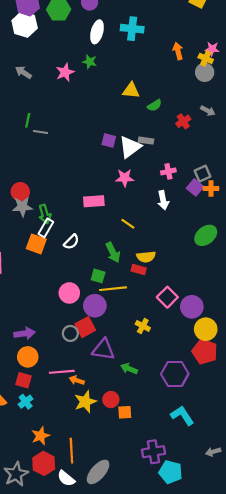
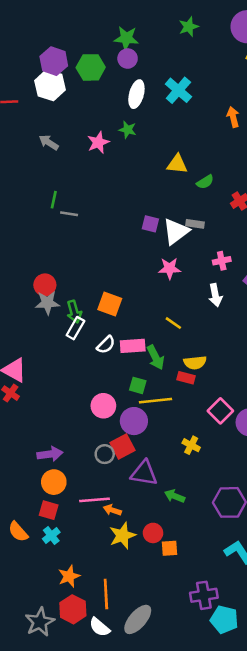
cyan cross: (132, 29) -> (178, 90), turned 35
pink rectangle: (94, 201) -> (133, 346), moved
orange square: (36, 244) -> (110, 304), moved

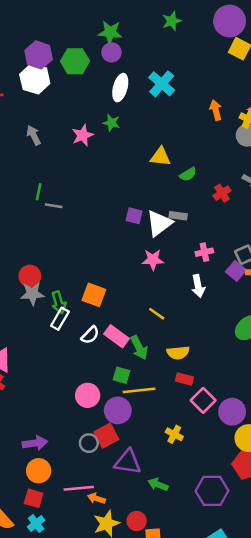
gray arrow: (49, 142) -> (34, 135), turned 30
pink rectangle: (133, 346) -> (116, 336), turned 40
red rectangle: (186, 378) -> (184, 379), moved

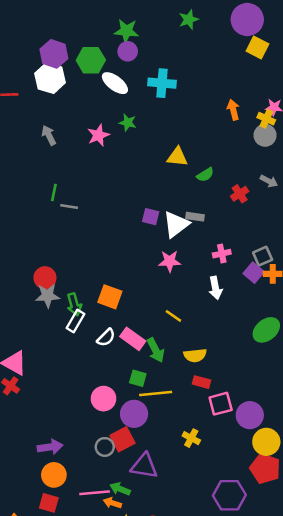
cyan cross: (162, 84) -> (162, 83), moved, turned -36
white ellipse: (120, 88) -> (115, 83), moved, turned -68
pink square: (203, 400) -> (221, 404), turned 30
green arrow: (158, 485) -> (120, 489), moved

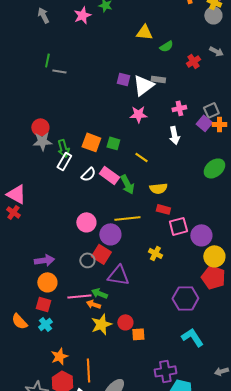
green square: (138, 378) -> (113, 143), moved
red square: (123, 439) -> (101, 254), turned -30

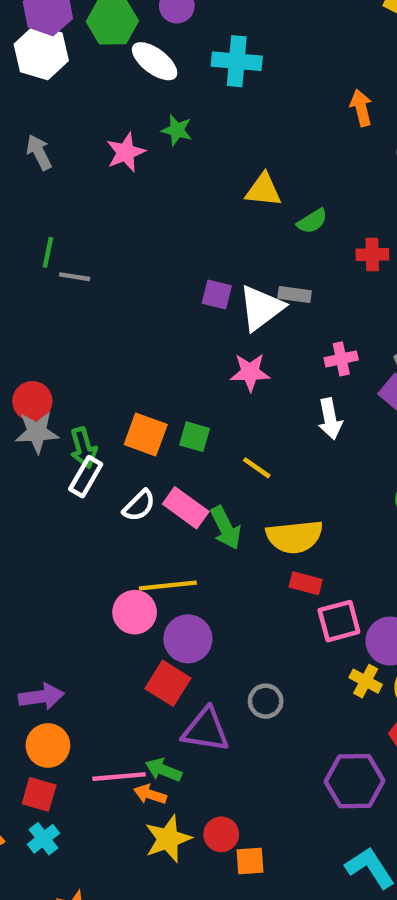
red cross: (193, 61) -> (372, 254), turned 32
yellow semicircle: (158, 188) -> (295, 537), size x1.4
yellow line: (127, 218) -> (168, 586), moved
yellow cross: (155, 253) -> (366, 681), moved
gray circle: (87, 260) -> (266, 701), moved

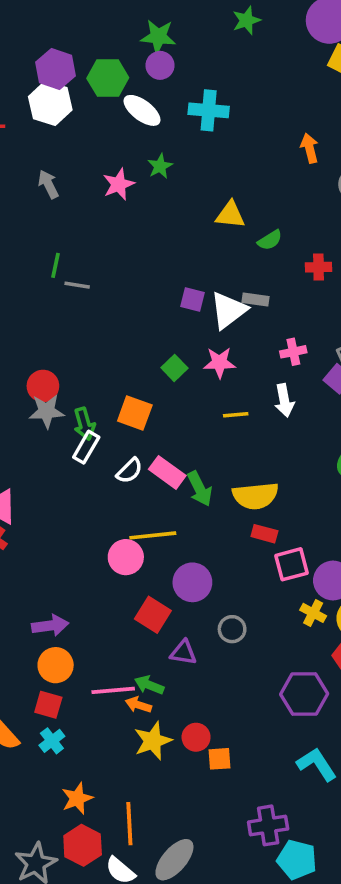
green star: (177, 130) -> (160, 166), turned 30
green square: (195, 437) -> (174, 368), moved, turned 30
yellow line: (257, 468) -> (236, 415), moved, turned -40
purple circle: (188, 639) -> (192, 582), moved
purple triangle: (206, 730) -> (183, 653), size x0.7

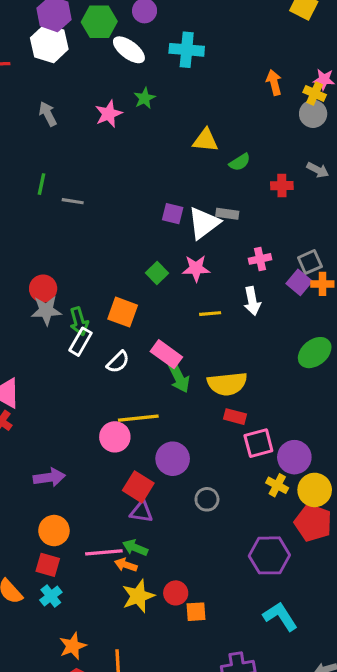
green line: (56, 265) -> (41, 184), moved
pink rectangle: (167, 472) -> (166, 354), moved
purple arrow: (50, 626) -> (49, 477), moved
purple triangle: (183, 653) -> (141, 512), moved

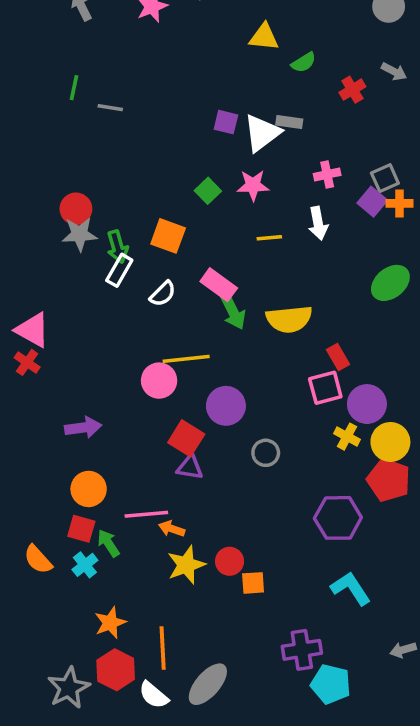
red cross: (282, 186) -> (352, 90), turned -30
red rectangle: (235, 417) -> (338, 357), moved, turned 45
green arrow: (135, 548) -> (108, 543), moved, turned 35

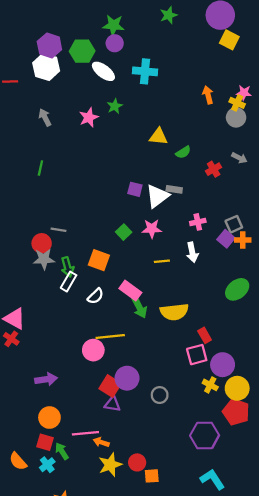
gray line: (110, 108) -> (58, 230), moved
purple circle: (226, 406) -> (127, 378), moved

